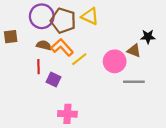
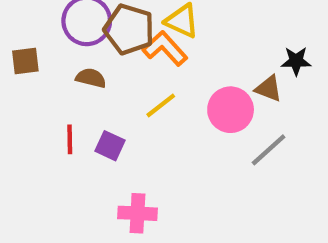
orange L-shape: (62, 47) -> (165, 48), moved
red line: (38, 67) -> (70, 139), moved
gray line: (134, 82) -> (269, 150), turned -42

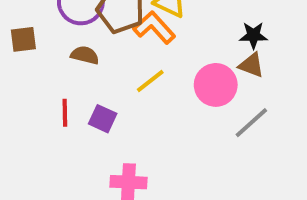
black star: (296, 61) -> (253, 35), moved

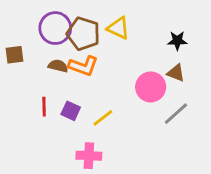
orange L-shape: (154, 27) -> (83, 66), moved, turned 152
black star: (253, 35) -> (177, 41), moved
yellow line: (150, 81) -> (103, 118), moved

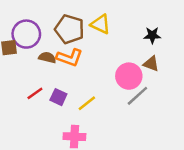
purple circle: (55, 28) -> (26, 34), moved
red line: (44, 107) -> (35, 93), turned 56
gray line: (176, 114) -> (137, 96), moved

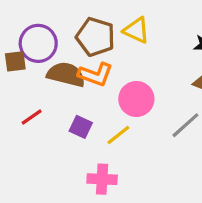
brown semicircle: (47, 58) -> (66, 74), size x1.6
pink circle: (129, 76) -> (136, 99), moved
red line: (35, 93) -> (32, 117), moved

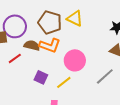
brown semicircle: (66, 74) -> (32, 45), size x0.7
red line: (32, 117) -> (15, 58), moved

